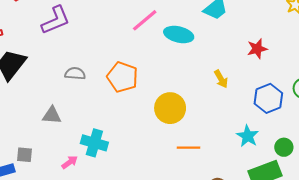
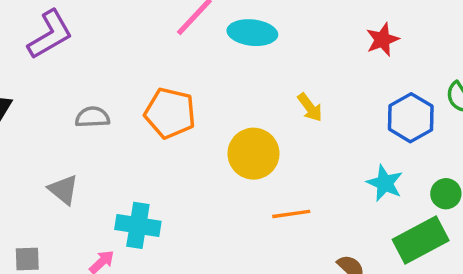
yellow arrow: (221, 79) -> (310, 107), moved
gray triangle: (52, 115) -> (63, 190), turned 42

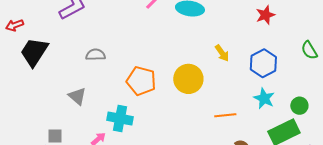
orange pentagon: (170, 113) -> (141, 81), moved
blue hexagon: (411, 118) -> (263, 63), moved
orange line: (291, 214) -> (225, 115), moved

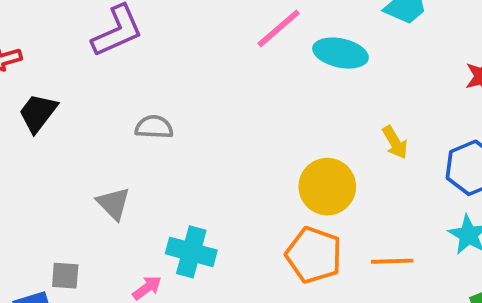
black trapezoid: (34, 52) -> (38, 113), size x0.7
orange pentagon: (141, 81) -> (314, 255), moved

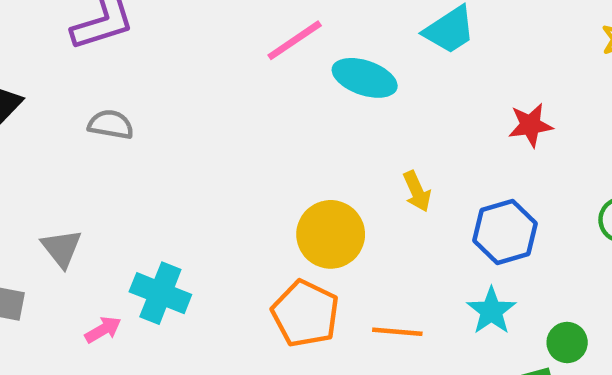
gray semicircle: (154, 127) -> (111, 124), moved
gray triangle: (113, 203) -> (61, 248), moved

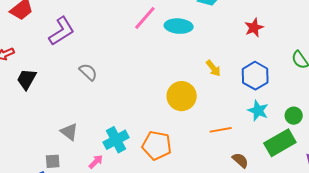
gray semicircle: (111, 124) -> (88, 72), moved, turned 48
cyan cross: (160, 293) -> (116, 140), turned -35
orange pentagon: (305, 314) -> (157, 145), moved

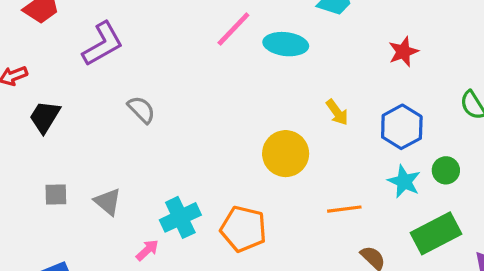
green circle: (294, 116) -> (446, 170), moved
gray square: (53, 161) -> (56, 195), moved

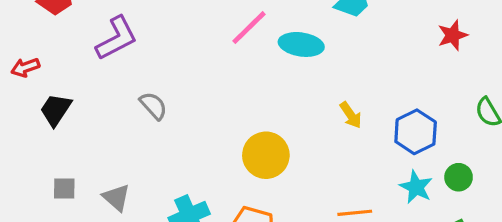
red star: (403, 52) -> (453, 35), moved
yellow circle: (286, 154) -> (266, 155), moved

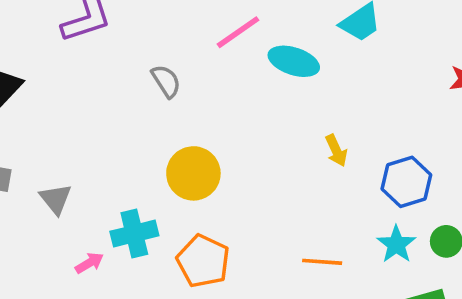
gray semicircle: (153, 106) -> (166, 81), moved
yellow circle: (266, 155) -> (193, 173), moved

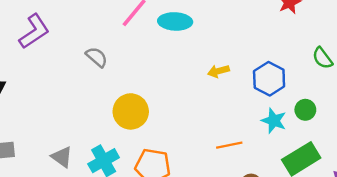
yellow arrow: (336, 150) -> (218, 71), turned 115
gray triangle: (56, 199) -> (62, 157), moved

